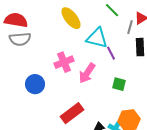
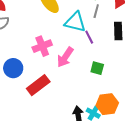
gray line: (130, 27) -> (96, 11), moved
red rectangle: (72, 113) -> (38, 85), moved

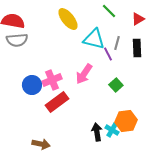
gray line: (96, 11) -> (117, 43), moved
pink cross: (42, 46) -> (52, 80), moved
green square: (97, 68) -> (116, 85), turned 32

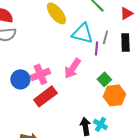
purple line: (108, 54) -> (96, 48), turned 32
orange hexagon: (126, 121) -> (114, 95), moved

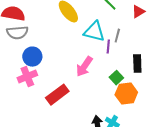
black rectangle: (125, 42) -> (137, 64), moved
pink cross: (40, 74) -> (27, 77), moved
blue circle: (20, 79) -> (32, 57), moved

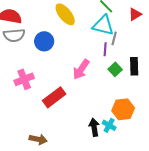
cyan triangle: (94, 32) -> (103, 25), moved
blue circle: (32, 57) -> (44, 41), moved
green square: (116, 78) -> (115, 69), moved
orange hexagon: (126, 94) -> (123, 109), moved

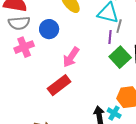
pink arrow: (81, 69) -> (71, 57), moved
green square: (115, 69) -> (120, 57), size x1.5
pink cross: (24, 79) -> (24, 47), moved

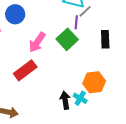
gray line: (119, 26) -> (85, 11), turned 32
green square: (120, 57) -> (67, 39), moved

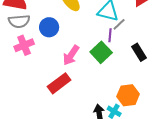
black rectangle: (105, 39) -> (139, 52), turned -30

